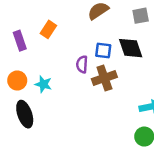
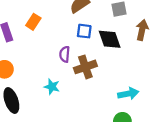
blue square: (103, 51) -> (84, 31), moved
cyan star: (43, 84) -> (52, 87), moved

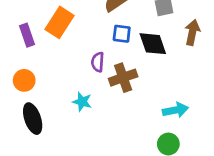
orange rectangle: (33, 22) -> (59, 22), size x1.5

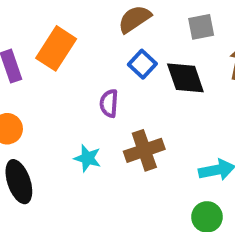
blue square: (122, 34) -> (142, 64), turned 36
brown cross: (123, 78) -> (144, 150), moved

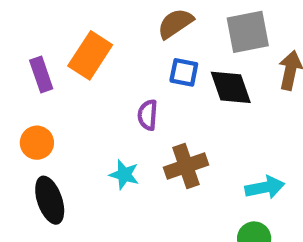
gray square: (201, 27) -> (248, 32), size x1.5
blue square: (142, 64) -> (184, 72), turned -32

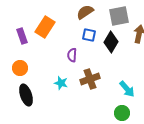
black diamond: (231, 87) -> (111, 42), turned 50
cyan arrow: (265, 187) -> (127, 89), turned 60

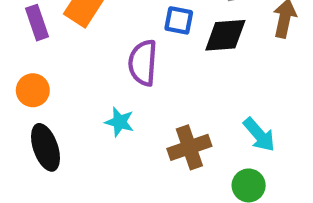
black diamond: (111, 42) -> (225, 35), turned 55
purple semicircle: (72, 55) -> (143, 63), size x1.5
brown cross: (90, 79) -> (189, 147), moved

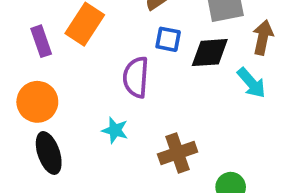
orange circle: (33, 90) -> (37, 102), size x1.4
cyan arrow: (259, 135) -> (251, 83), moved

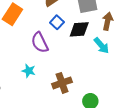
blue square: (168, 39) -> (57, 22), turned 32
purple semicircle: (136, 77) -> (40, 42), turned -30

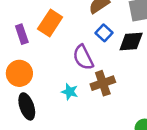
brown cross: (62, 83) -> (103, 83), moved

